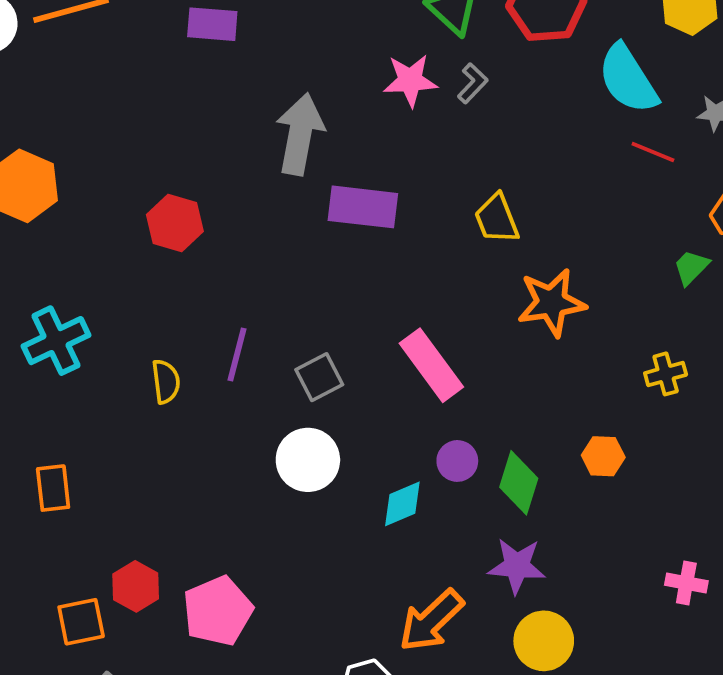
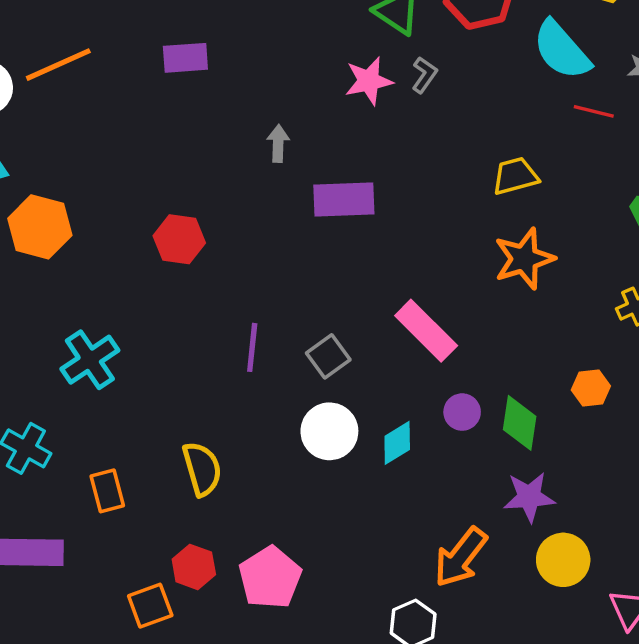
gray arrow: (300, 134) -> (278, 143), size x0.5
yellow trapezoid: (497, 219) -> (515, 176), moved, turned 105
yellow semicircle: (166, 382) -> (202, 469), moved, size x1.4
cyan diamond: (402, 504) -> (397, 443), moved

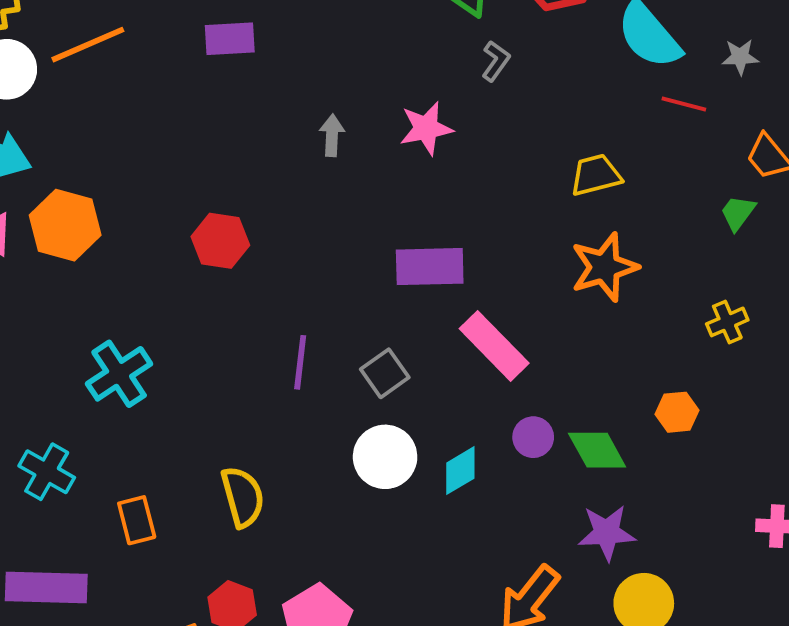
pink star: (369, 81) -> (426, 128), moved
purple rectangle: (344, 200) -> (430, 267), moved
green diamond: (520, 423) -> (597, 450), turned -38

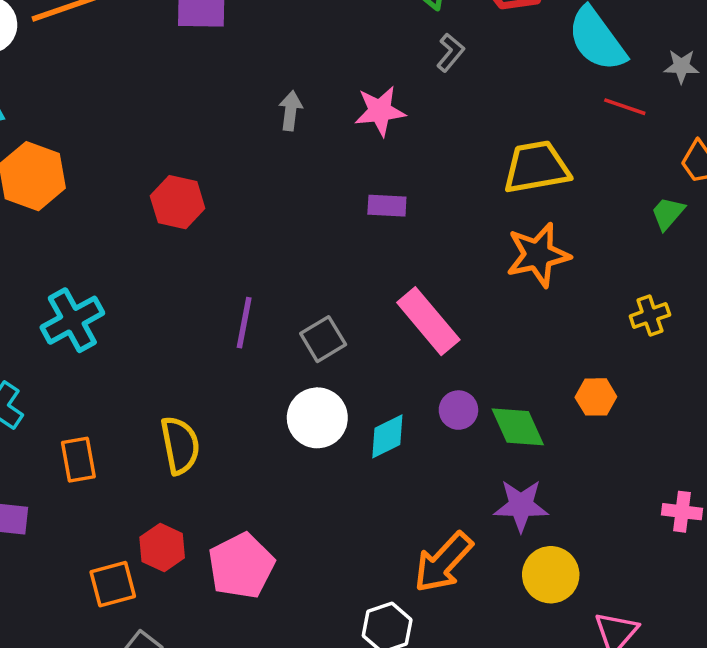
yellow trapezoid: (596, 175) -> (536, 167), size x1.4
purple rectangle: (430, 267) -> (387, 206), moved, size x0.6

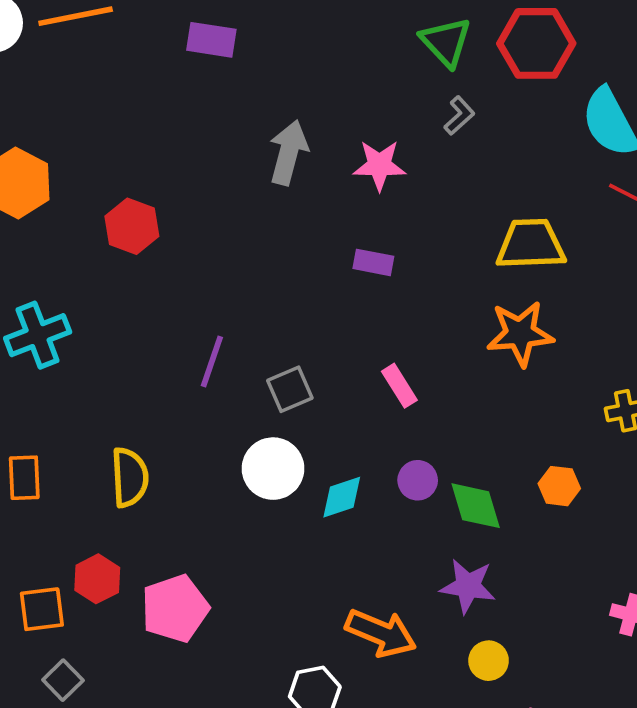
gray arrow: (290, 111) -> (289, 153), size x1.6
red hexagon: (178, 202) -> (132, 226), moved
pink rectangle: (428, 321) -> (399, 386), size x0.6
orange arrow: (443, 562) -> (381, 633), turned -118
yellow circle: (551, 575) -> (489, 661), size x0.7

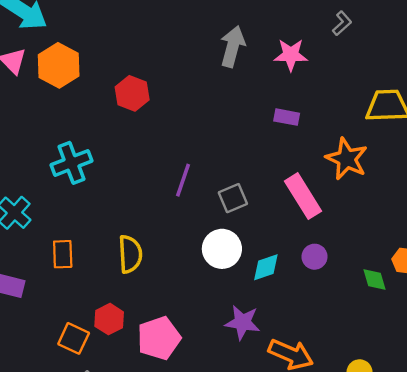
orange star: (520, 334) -> (347, 159), moved, turned 30
pink rectangle: (399, 386) -> (303, 196), size x1.6
green diamond: (476, 506) -> (374, 279), moved, size x0.7
purple star: (468, 586) -> (243, 322), moved
orange square: (42, 609) -> (74, 338), turned 32

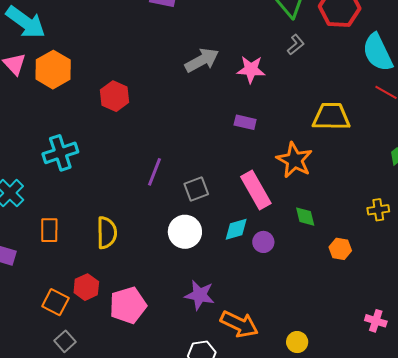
gray arrow: (233, 47) -> (202, 60), turned 44
cyan diamond: (266, 267) -> (236, 229), moved
green diamond: (374, 279) -> (305, 217), moved

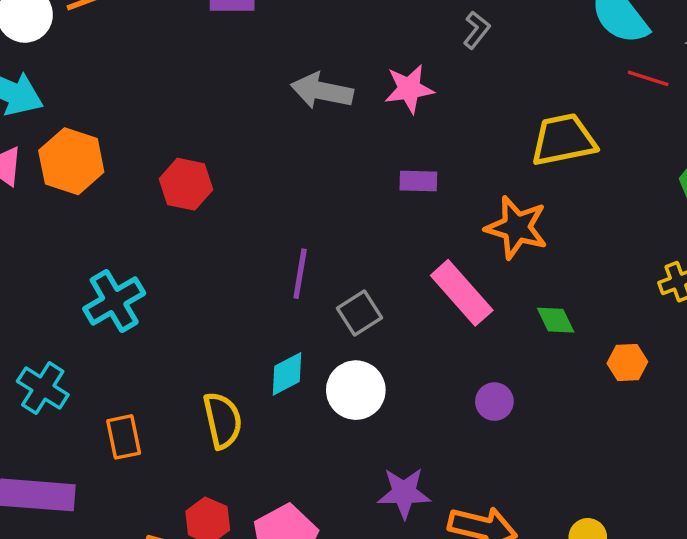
gray arrow: (202, 60) -> (322, 91), turned -128
purple line: (155, 172) -> (300, 274), moved
cyan diamond: (236, 229) -> (287, 374), moved
purple circle: (263, 242) -> (494, 402), moved

